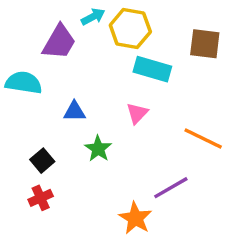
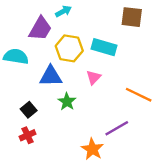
yellow hexagon: (130, 29) -> (69, 48), moved
brown square: (205, 44) -> (132, 17), moved
blue triangle: (74, 111) -> (51, 76), size x1.5

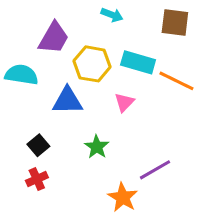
cyan arrow: (63, 11) -> (112, 15), moved, turned 49
orange line: (139, 95) -> (176, 81), moved
green star: (67, 102) -> (97, 147), moved

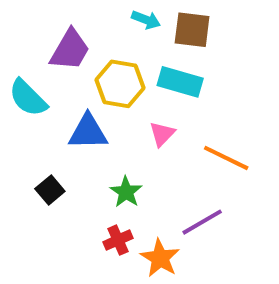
brown square: (175, 23) -> (192, 30), moved
cyan semicircle: (21, 75) -> (28, 98), turned -144
orange line: (176, 81) -> (226, 158), moved
red cross: (37, 179) -> (118, 240), moved

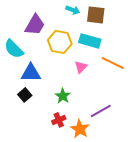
blue triangle: (88, 132) -> (31, 73), moved
orange line: (226, 158) -> (113, 63), moved

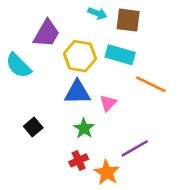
pink triangle: (81, 67) -> (108, 103), moved
blue triangle: (31, 73) -> (77, 92), moved

